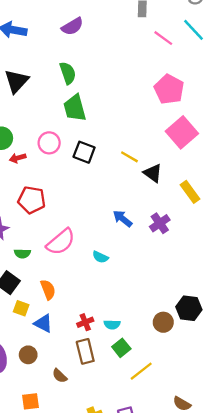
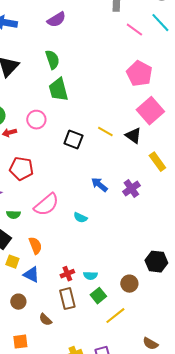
black square: (84, 152) -> (73, 140), moved
black triangle: (153, 173) -> (133, 136), moved
brown circle: (163, 322) -> (129, 284), moved

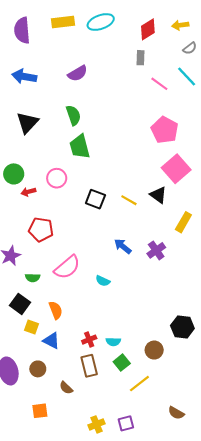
yellow line: (105, 132) -> (129, 200), moved
yellow rectangle: (157, 162) -> (183, 222), turned 66

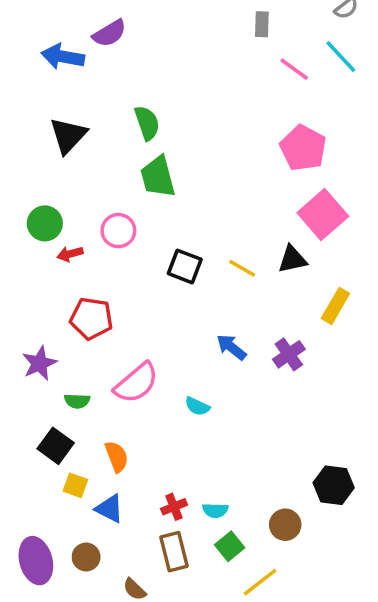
purple semicircle: (78, 73) -> (109, 33), moved
black triangle: (158, 195) -> (292, 259), turned -48

